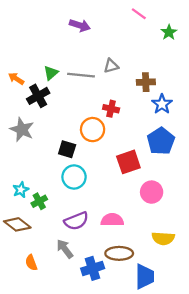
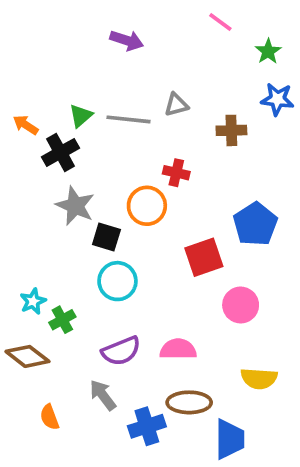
blue star: (162, 104) -> (277, 99), moved, turned -30
gray star: (22, 130) -> (75, 206), moved

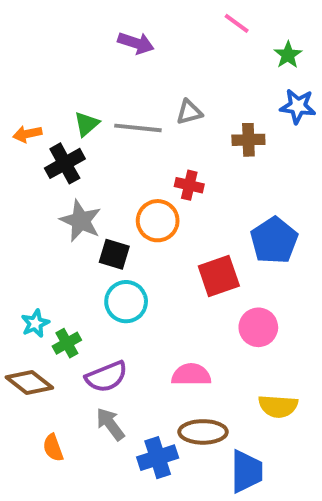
orange arrow: (26, 125) -> (27, 134), turned -45
purple semicircle: (121, 351) -> (106, 377), moved

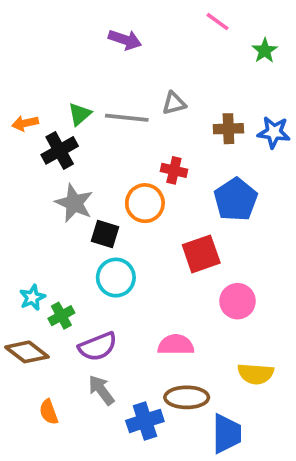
blue star: (298, 106) -> (274, 132), moved
blue pentagon: (274, 240) -> (236, 199), moved

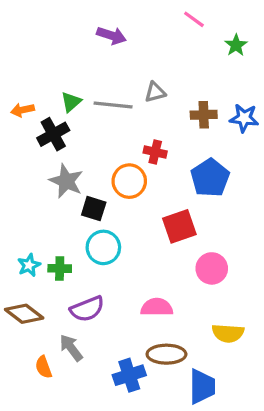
green cross: (61, 316) -> (60, 268), moved, turned 30
gray arrow: (101, 390) -> (71, 348), moved

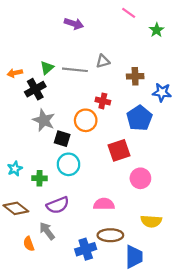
blue star: (244, 118) -> (162, 92), moved
cyan star: (29, 265) -> (15, 169), moved

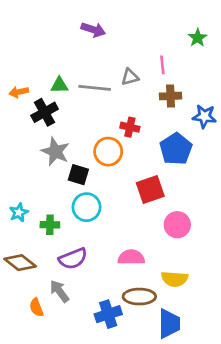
pink line: (129, 13) -> (162, 65), moved, turned 48
green triangle: (47, 68) -> (59, 85), turned 40
yellow semicircle: (151, 221) -> (175, 279), moved

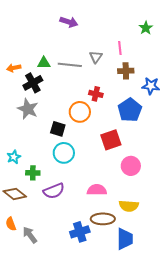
gray triangle: (130, 77) -> (96, 57), turned -40
gray star: (55, 152) -> (28, 109), moved
green cross: (50, 225) -> (33, 173), moved
gray arrow: (59, 291) -> (30, 235), moved
orange semicircle: (36, 307) -> (11, 224), moved

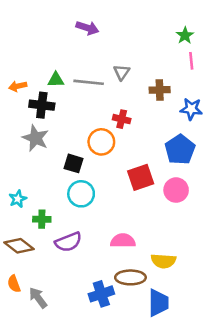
pink line: (120, 48) -> (191, 61), moved
black cross: (33, 83) -> (42, 105), turned 36
blue pentagon: (130, 110) -> (180, 149), moved
pink circle: (131, 166) -> (176, 190), moved

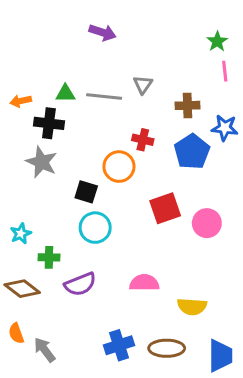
blue pentagon: (180, 149) -> (192, 152), moved
brown ellipse: (130, 277) -> (167, 348), moved
blue trapezoid: (158, 303) -> (220, 356), moved

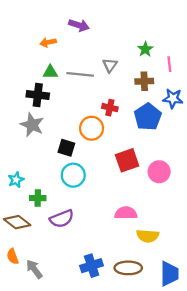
green star: (217, 41) -> (145, 49), moved
pink line: (225, 71) -> (169, 64), moved
orange arrow: (21, 101) -> (48, 42), moved
pink semicircle: (144, 283) -> (126, 213), moved

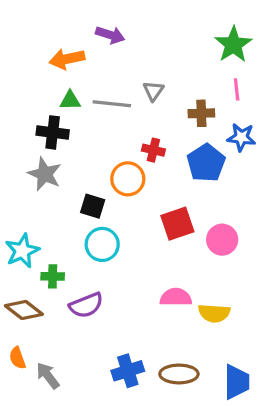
orange arrow: (48, 42) -> (67, 59), size x1.5
green star: (145, 49) -> (233, 45), moved, size x1.6
cyan star: (16, 180) -> (22, 251), size x1.5
yellow semicircle: (148, 236) -> (214, 313), moved

